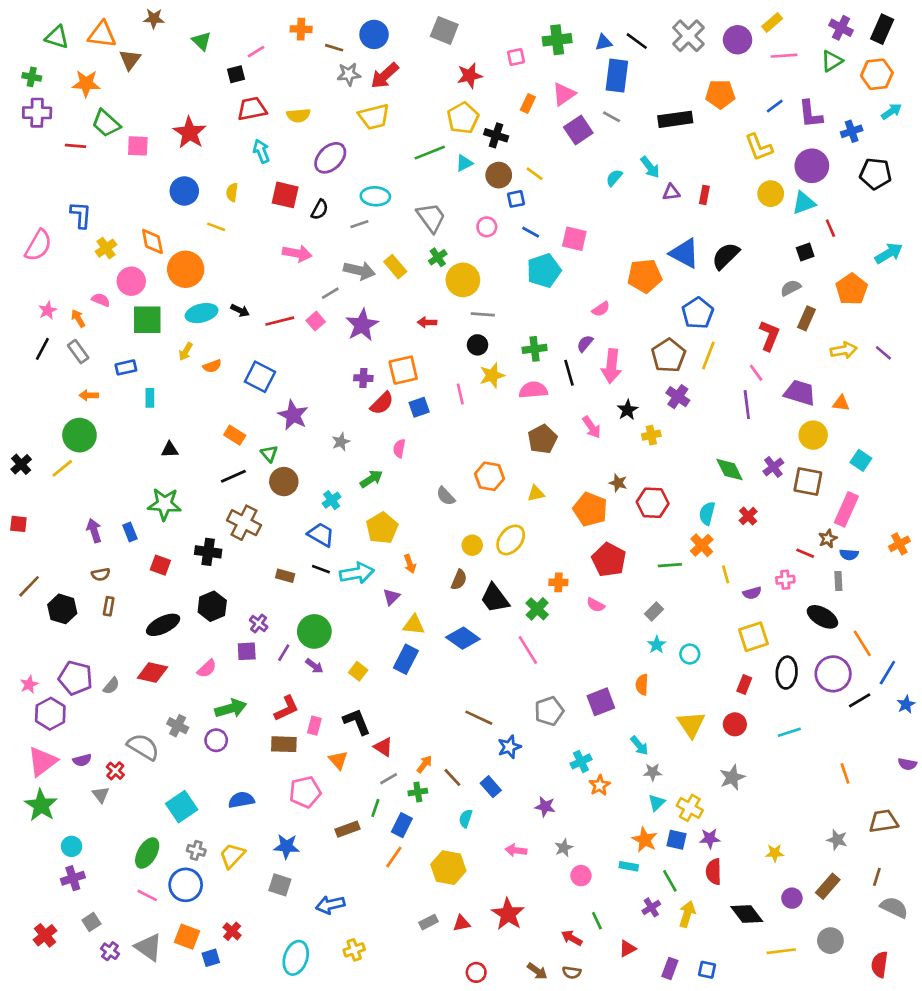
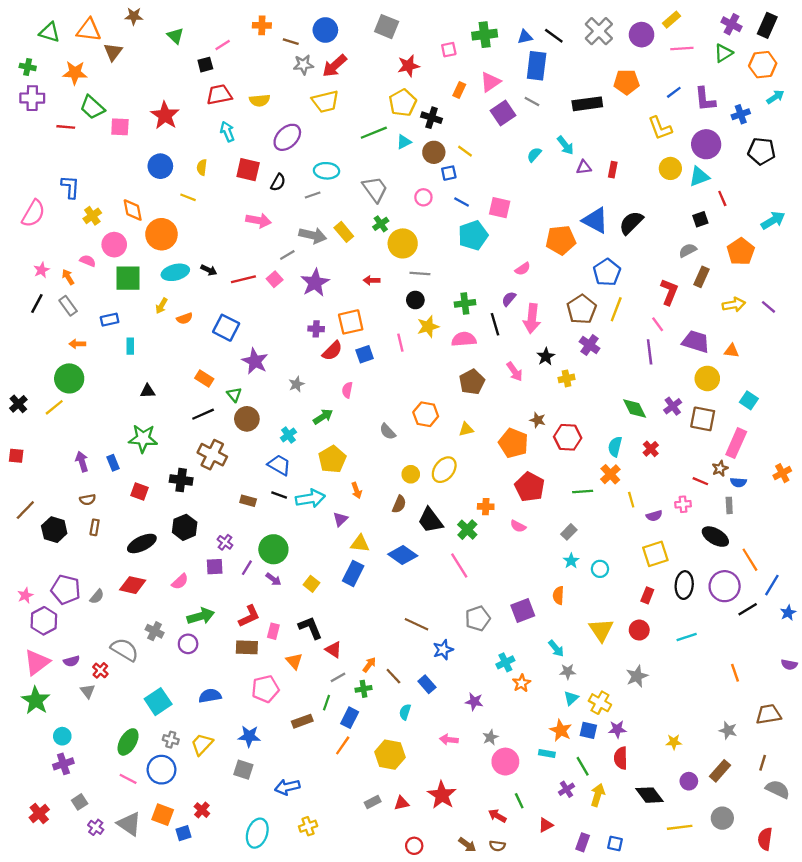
pink circle: (581, 876) -> (505, 762), size x1.5

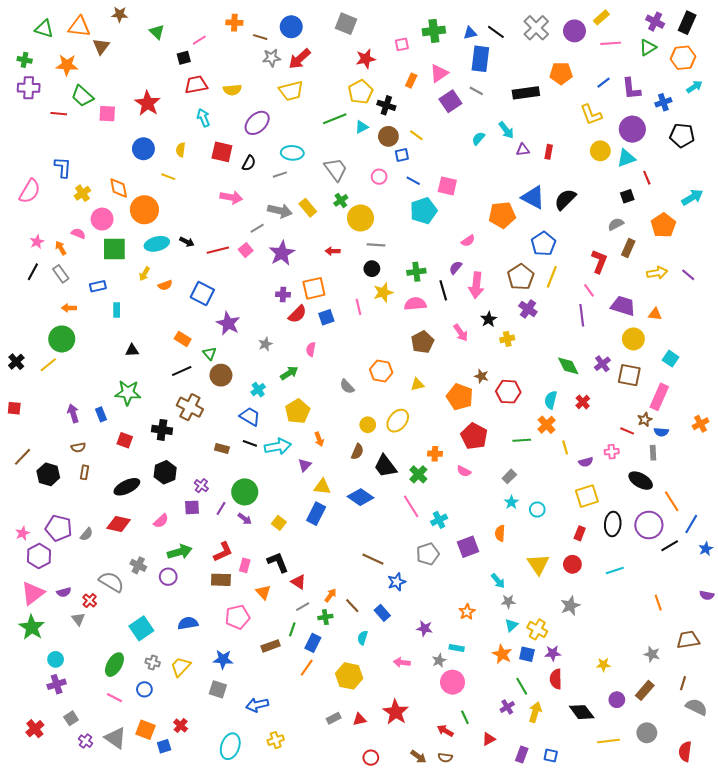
cyan cross: (505, 662) -> (439, 520), moved
cyan rectangle: (547, 753) -> (457, 648), moved
blue circle: (161, 770) -> (144, 689), size x0.6

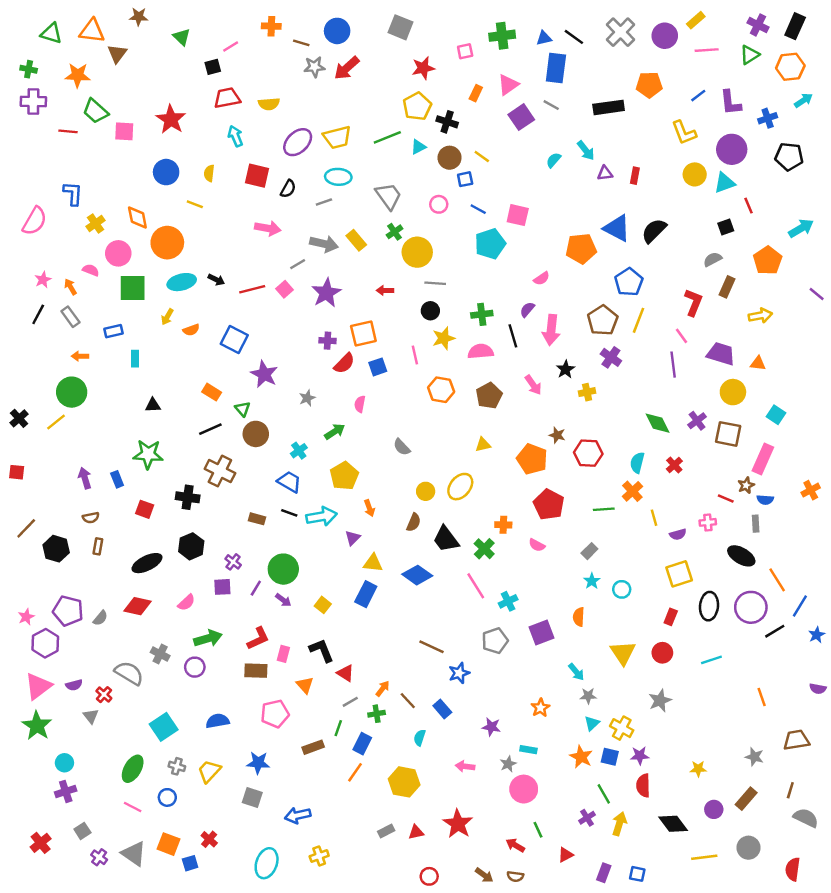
yellow trapezoid: (291, 91) -> (337, 137), moved
purple line: (688, 275) -> (817, 294), moved
orange hexagon: (381, 371) -> (441, 390), moved

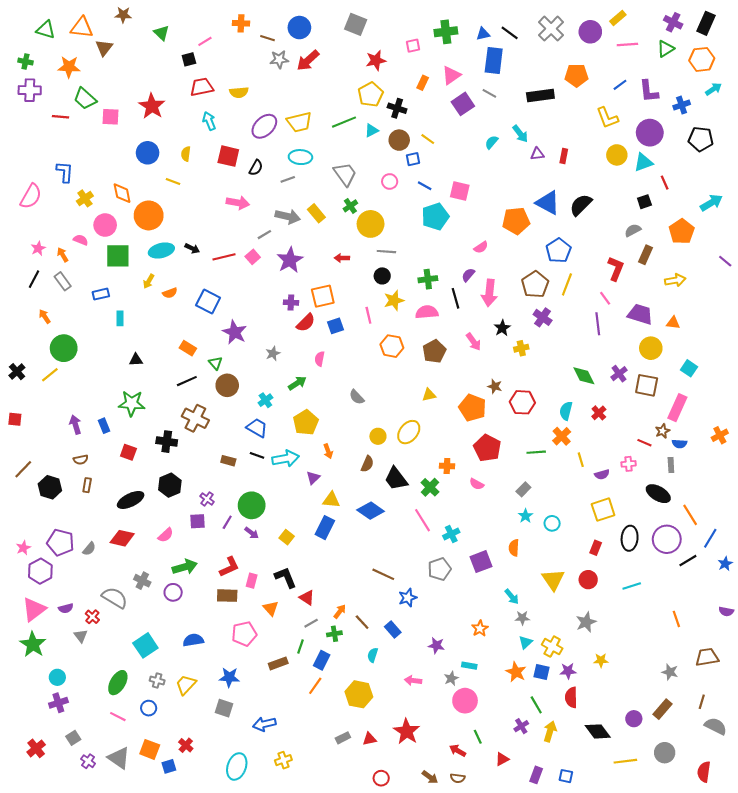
orange arrow: (80, 356) -> (45, 316), moved, turned 56
yellow star: (698, 769) -> (601, 660), moved

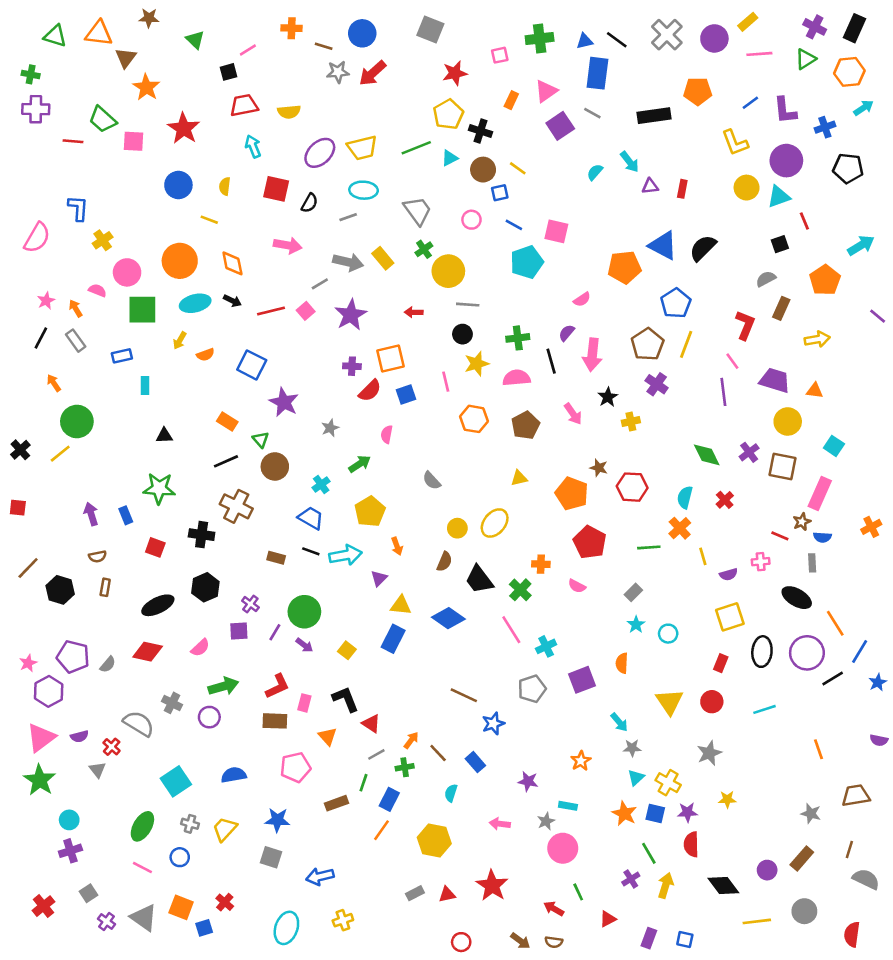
orange star: (69, 67) -> (146, 87), moved, turned 30
orange diamond: (122, 193) -> (232, 263), moved

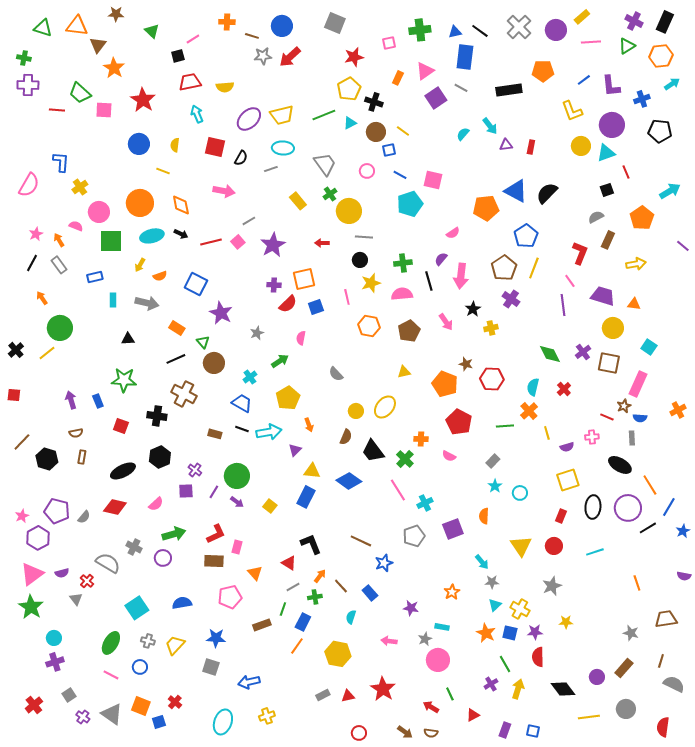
gray arrow: (348, 262) -> (147, 303), moved
black L-shape: (346, 699) -> (311, 544), moved

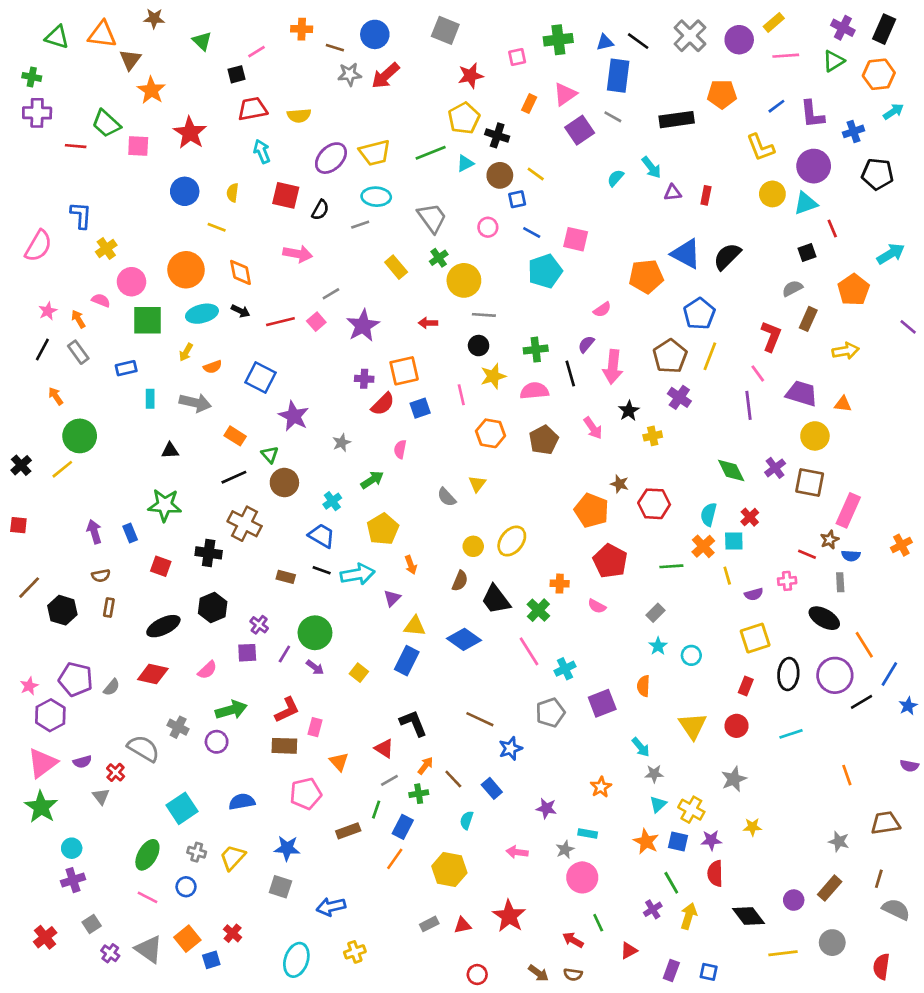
cyan square: (649, 347) -> (734, 541), moved, turned -35
yellow triangle: (404, 372) -> (477, 484), moved, turned -40
orange square: (141, 706) -> (187, 939), turned 30

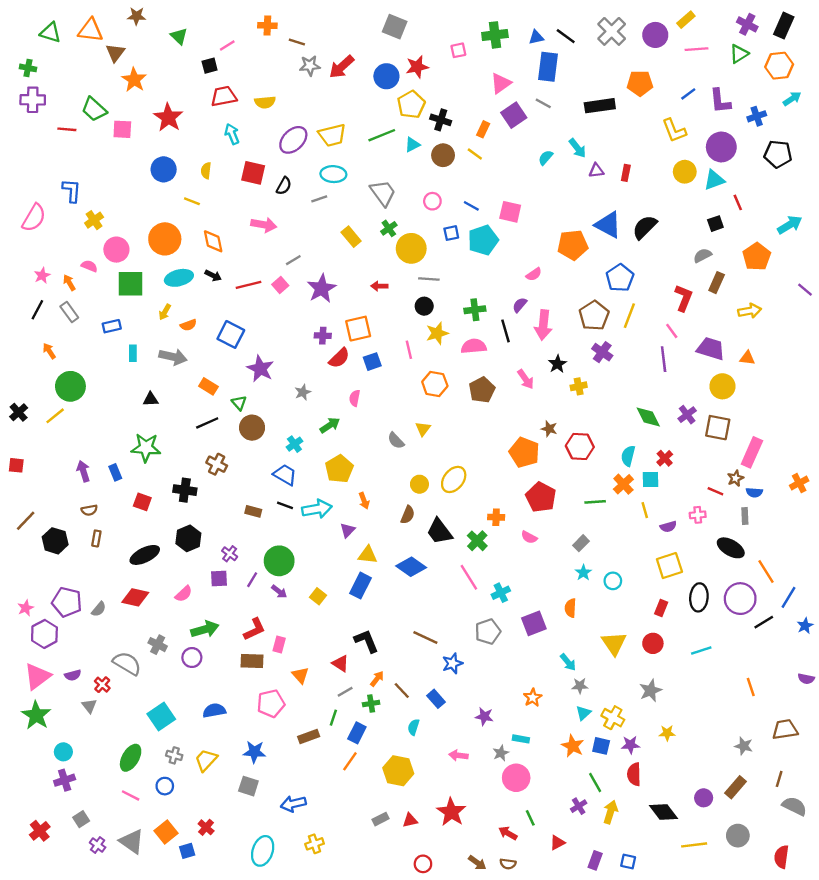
blue circle: (375, 34) -> (386, 76), moved
orange rectangle: (529, 104) -> (483, 129), moved
blue square: (517, 199) -> (451, 233), moved
brown cross: (245, 524) -> (217, 464), size x0.7

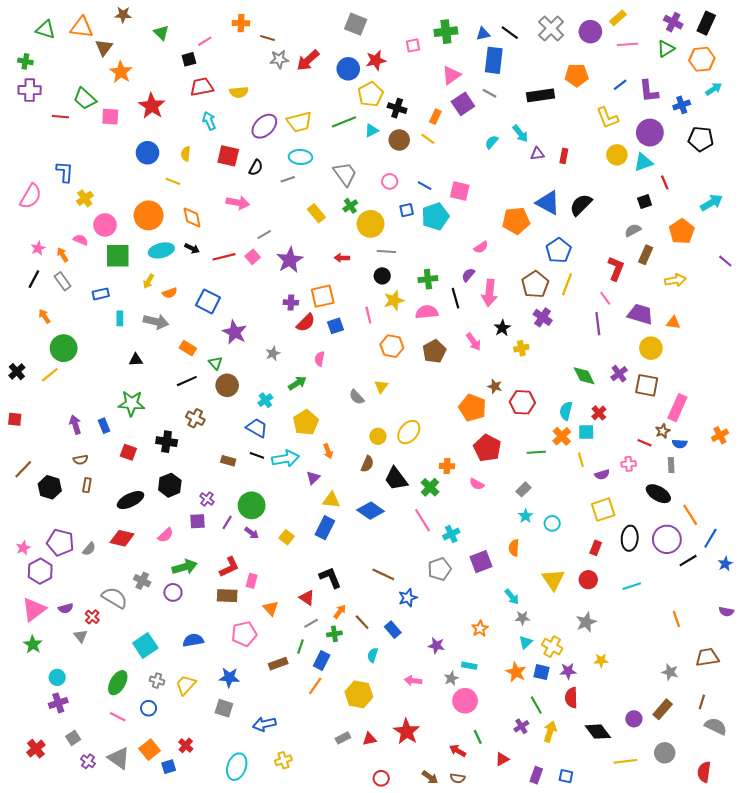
green star: (36, 715) -> (33, 644), size x0.7

